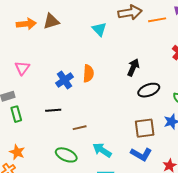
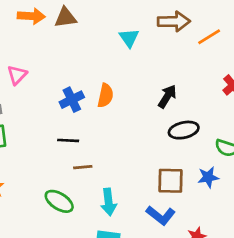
orange line: (157, 20) -> (209, 37), turned -30
black line: (53, 110) -> (68, 140), moved
cyan arrow: (102, 150) -> (109, 202), turned -138

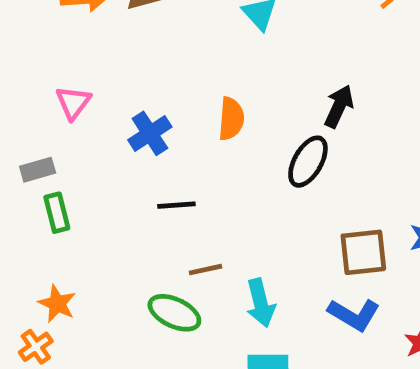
blue cross: (72, 100) -> (150, 133), moved
black ellipse: (184, 130) -> (308, 162), moved, turned -40
brown line: (83, 167) -> (205, 270), moved

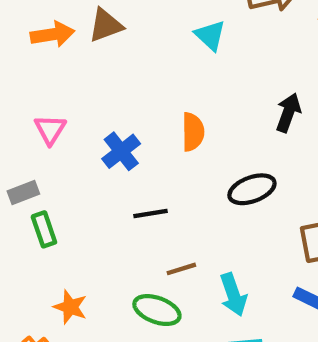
black ellipse: (308, 162) -> (252, 189), moved, turned 45
orange star: (57, 304) -> (70, 307), moved

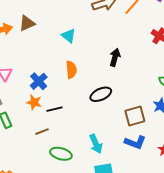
cyan triangle: (210, 35) -> (69, 36), moved
brown line: (181, 269) -> (42, 132), moved
orange star: (70, 307) -> (34, 102), moved

